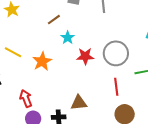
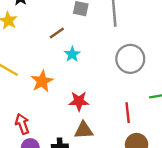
gray circle: (116, 53) -> (130, 59), moved
red star: (85, 56) -> (79, 101), moved

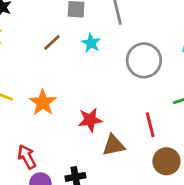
cyan star: (72, 54) -> (91, 43), moved
brown triangle: (84, 130) -> (114, 145), moved

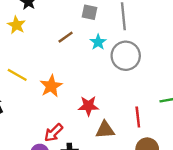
gray circle: (144, 60) -> (126, 56), moved
red arrow: (27, 157) -> (54, 133), moved, turned -114

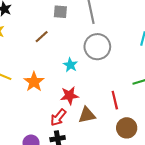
cyan star: (98, 42) -> (70, 65), moved
red arrow: (54, 133) -> (58, 117), moved

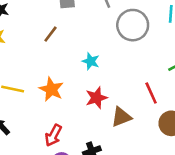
gray circle: (97, 47) -> (133, 25), moved
red arrow: (58, 117) -> (53, 135), moved

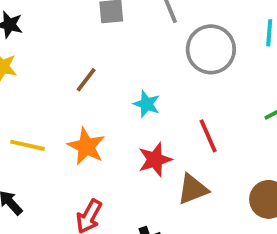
brown line: (50, 34) -> (86, 80), moved
red line: (151, 93) -> (208, 136), moved

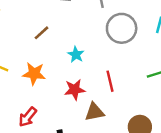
orange star: (86, 146) -> (34, 74), turned -30

